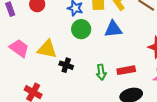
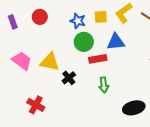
black cross: (66, 65) -> (69, 78), turned 32
red rectangle: (126, 70) -> (98, 59), moved

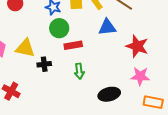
blue triangle: (116, 42) -> (107, 27), moved
black cross: (69, 78) -> (44, 64), turned 32

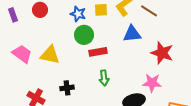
black cross: (44, 64) -> (67, 88), moved
pink star: (140, 76) -> (152, 83), moved

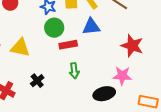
blue triangle: (132, 34) -> (91, 27), moved
black cross: (67, 88) -> (37, 81), turned -32

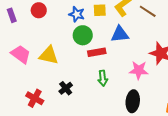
pink star: (122, 76) -> (139, 70), moved
black ellipse: (104, 94) -> (133, 101), turned -70

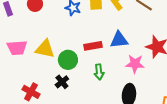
blue triangle: (120, 34) -> (119, 40), moved
green circle: (83, 35) -> (68, 60), moved
pink trapezoid: (21, 54) -> (17, 48), turned 140

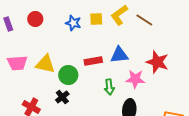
green arrow: (99, 72) -> (109, 87), moved

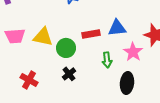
pink star: (135, 79) -> (133, 52), turned 30
black cross: (62, 97) -> (69, 74), moved

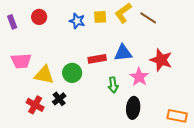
yellow triangle: (43, 37) -> (44, 75), moved
black cross: (69, 74) -> (59, 99), moved

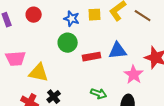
green circle: (72, 73) -> (68, 43), moved
green arrow: (113, 85) -> (99, 94), moved, turned -63

